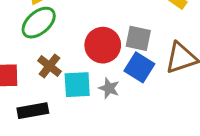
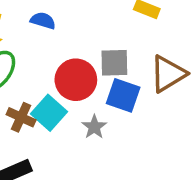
cyan square: (77, 85) -> (49, 113), moved, turned -32
gray star: (109, 88) -> (94, 127), turned 30

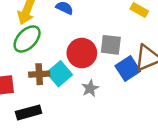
blue square: (123, 95) -> (128, 69), moved, turned 30
brown cross: (21, 117) -> (39, 74), turned -36

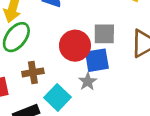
blue square: (128, 69) -> (97, 60), moved, turned 30
cyan square: (59, 74) -> (58, 97), moved

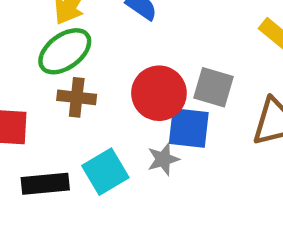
brown cross: (33, 72) -> (77, 97), moved

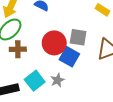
blue square: (189, 128) -> (69, 57), turned 30
gray star: (163, 159) -> (57, 80), moved

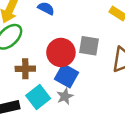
brown cross: (18, 49) -> (25, 69), moved
blue square: (69, 57) -> (67, 76), moved

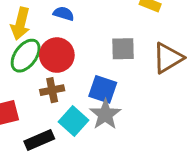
red circle: (61, 52) -> (57, 55), moved
gray star: (65, 96) -> (105, 114), size x1.5

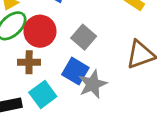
gray square: (123, 49) -> (84, 37), moved, turned 30
gray star: (105, 114) -> (93, 84), moved

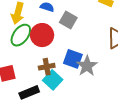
gray square: (84, 37) -> (68, 20), moved
brown cross: (29, 62) -> (47, 67), moved

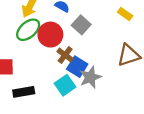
brown cross: (47, 67) -> (65, 55), moved, turned 35
cyan square: (53, 80) -> (65, 85), moved

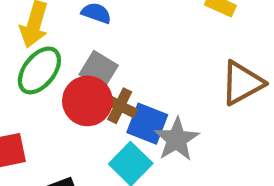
gray square: (81, 25) -> (99, 70), moved
red circle: (50, 35) -> (87, 101), moved

